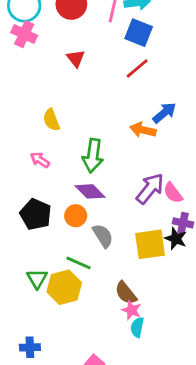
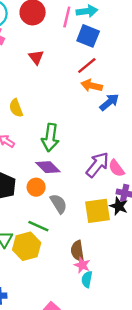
orange arrow: (143, 130) -> (92, 86), moved
brown semicircle: (126, 293) -> (77, 251), turned 30

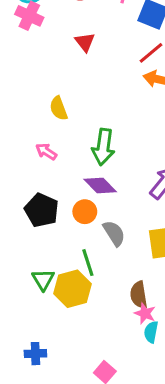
green line: (38, 226) -> (88, 263), turned 48

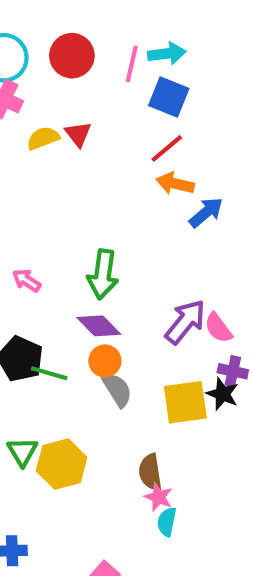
yellow semicircle: (59, 108) -> (43, 138), moved, turned 90
orange circle: (85, 212) -> (105, 361), moved
green line: (88, 263) -> (49, 373), moved, turned -56

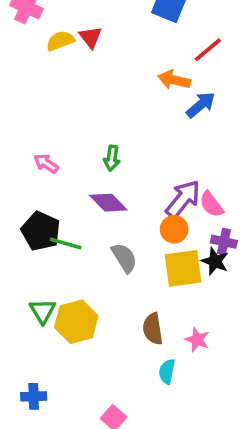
red line: (167, 148) -> (208, 50), moved
green arrow: (103, 274) -> (112, 158), size x0.6
orange circle: (105, 361) -> (174, 229), moved
pink star: (159, 497) -> (197, 340), moved

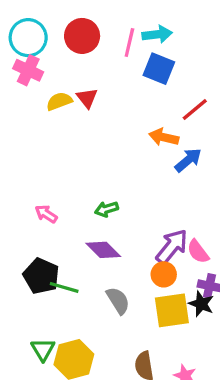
green arrow: (112, 158) -> (107, 209), turned 65

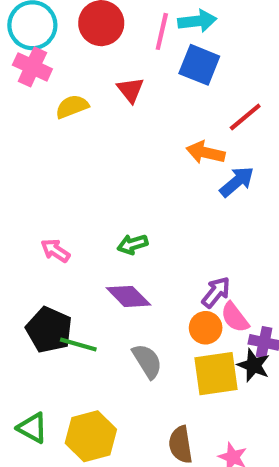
red triangle: (87, 98) -> (130, 90), moved
purple arrow: (172, 247) -> (216, 292), size x0.7
pink semicircle: (198, 252) -> (235, 317), moved
green triangle: (43, 350) -> (32, 428), moved, turned -30

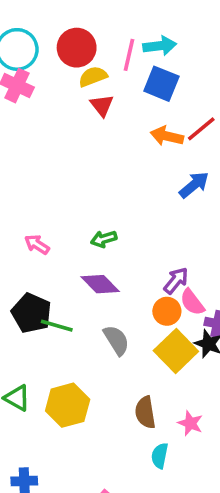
yellow semicircle: (72, 107) -> (93, 77), moved
orange arrow: (206, 152) -> (167, 136), moved
yellow square: (216, 374) -> (176, 351), turned -36

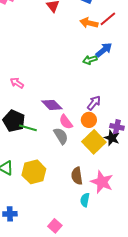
green arrow: (104, 239) -> (90, 60), moved
pink semicircle: (192, 302) -> (66, 122), moved
pink star: (190, 423) -> (102, 182), size x1.6

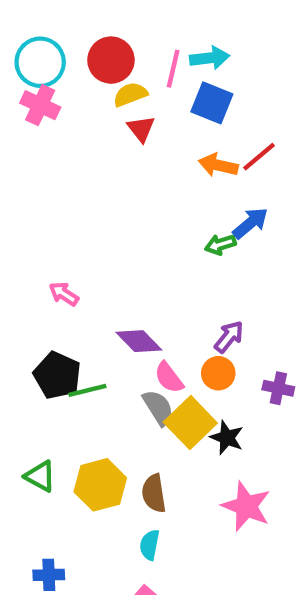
green line: (28, 128) -> (87, 390), turned -30
black star: (112, 138) -> (227, 438), moved
yellow square: (94, 142) -> (190, 423), moved
brown semicircle: (77, 176) -> (154, 493), moved
cyan semicircle: (85, 200) -> (150, 545), moved

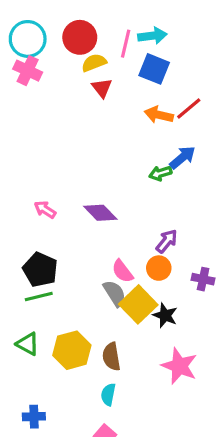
purple diamond: (139, 341) -> (100, 213), moved
green line: (87, 390) -> (39, 296), moved

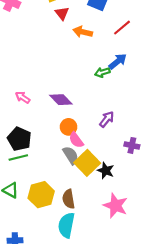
orange arrow: (159, 115) -> (83, 32), moved
orange circle: (159, 268) -> (69, 127), moved
cyan semicircle: (108, 394) -> (66, 225), size x1.6

